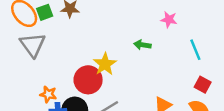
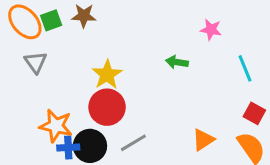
gray triangle: (33, 45) -> (36, 62), size x0.7
yellow star: (105, 64) -> (107, 75), moved
orange star: (48, 94) -> (56, 126), size x1.5

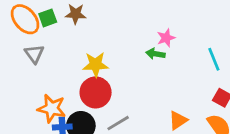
pink star: (211, 30) -> (166, 38), moved, turned -30
yellow star: (107, 75) -> (96, 64), turned 30

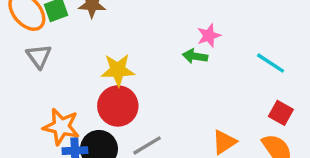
cyan line: (214, 59) -> (271, 63), turned -35

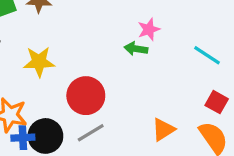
yellow star: (118, 70) -> (39, 62), moved
red circle: (118, 106) -> (86, 96), moved

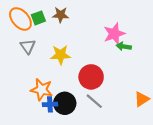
pink star: (149, 29) -> (114, 34), moved, size x1.5
gray line: (91, 133) -> (94, 101), turned 72

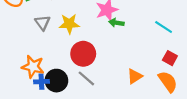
gray triangle: (28, 46) -> (42, 23), moved
yellow star: (61, 55) -> (69, 24), moved

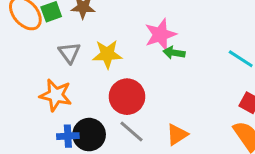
orange star: (33, 67) -> (56, 95), moved
orange triangle: (135, 76) -> (177, 135), moved

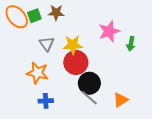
green arrow: (174, 53) -> (131, 44), moved, turned -88
red circle: (127, 97) -> (76, 62), moved
black circle: (89, 135) -> (89, 83), moved

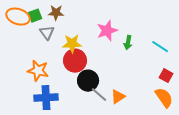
orange ellipse: (17, 17) -> (18, 17), turned -30
gray triangle: (47, 44) -> (47, 33), moved
gray line: (89, 98) -> (99, 95), moved
blue cross: (46, 101) -> (46, 98), size x1.6

